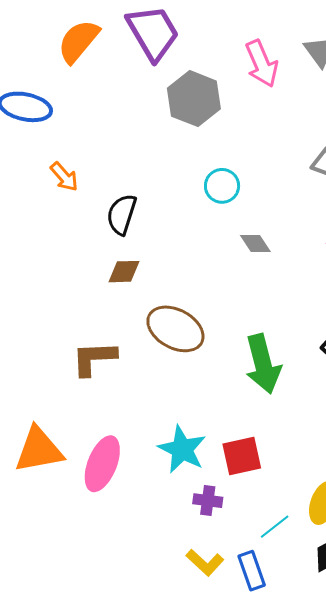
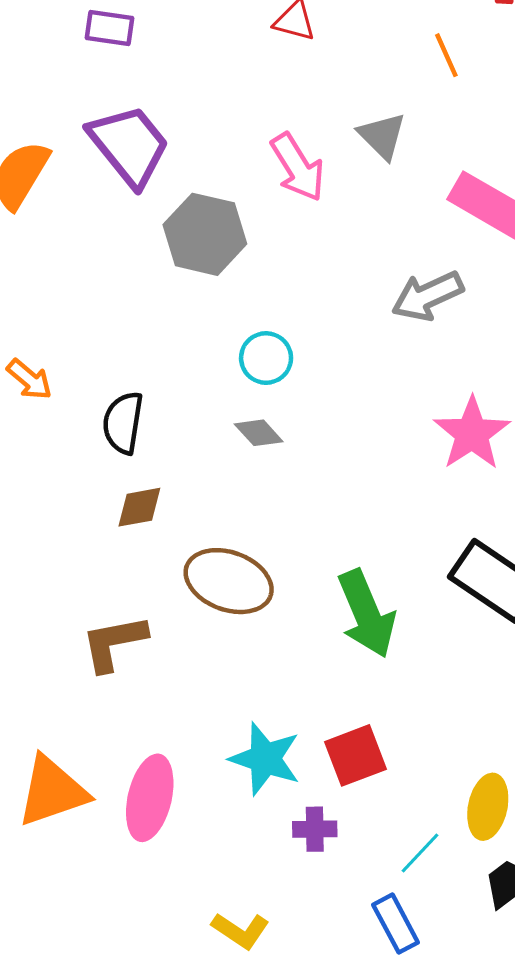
gray diamond: (255, 243) -> (259, 433), moved
yellow L-shape: (205, 562) -> (241, 931), moved

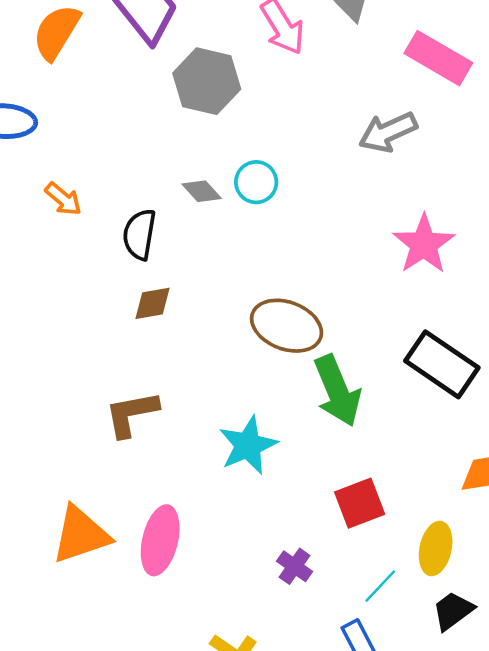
gray diamond: (259, 433) -> (202, 191), moved
brown ellipse: (229, 581) -> (287, 326), moved
red square: (355, 755) -> (360, 503), moved
cyan star: (265, 759) -> (248, 445), moved, turned 30
purple cross: (315, 829) -> (295, 566), turned 36

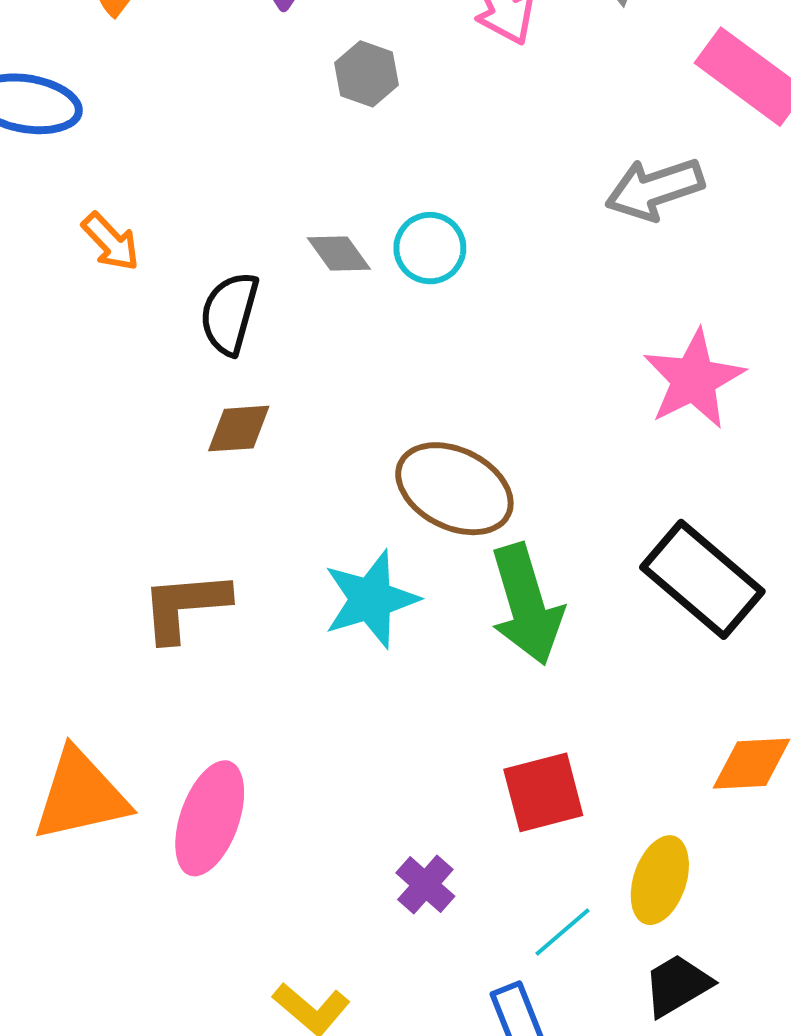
gray hexagon: (207, 81) -> (366, 74), size x0.6
cyan star: (248, 445) -> (371, 599), moved

